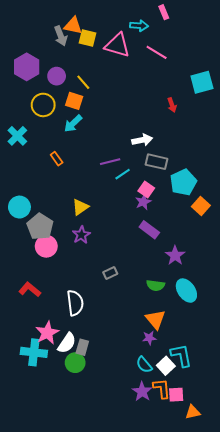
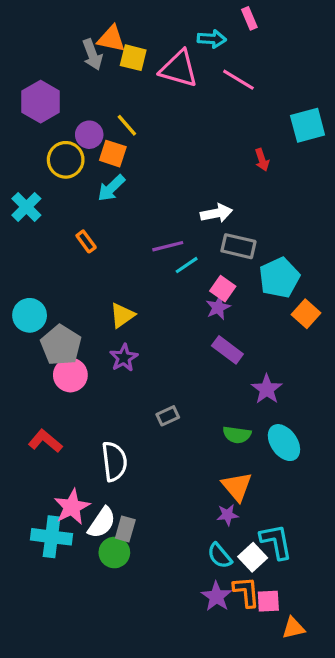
purple circle: (57, 76) -> (89, 135), moved

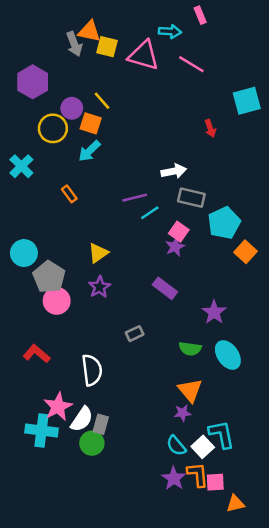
purple rectangle: (227, 350) -> (165, 288), moved

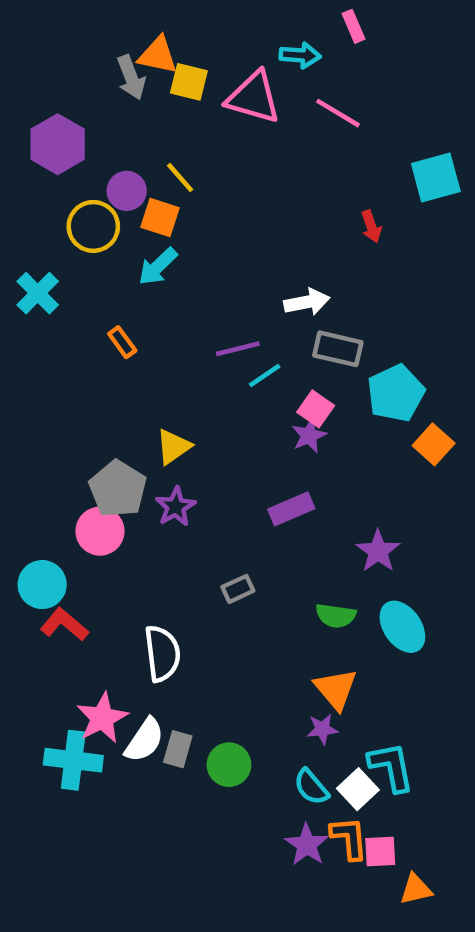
cyan circle: (24, 253) -> (42, 585), moved
gray pentagon: (49, 277) -> (118, 489), moved
purple rectangle: (165, 288) -> (291, 509), turned -60
green circle: (92, 443) -> (229, 765), moved

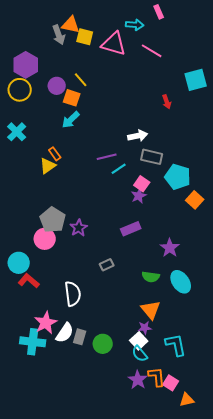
yellow circle: (93, 226) -> (20, 90), moved
cyan pentagon: (396, 393) -> (178, 177), turned -30
yellow triangle: (173, 447) -> (48, 166), moved
white square: (358, 789) -> (139, 341), moved
pink square: (380, 851) -> (171, 383), turned 35

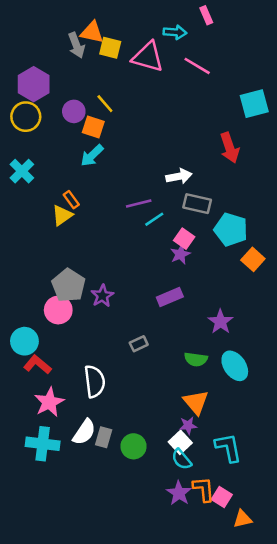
red arrow: (167, 102) -> (230, 148), moved, size x1.6
pink star: (46, 323) -> (49, 402), moved

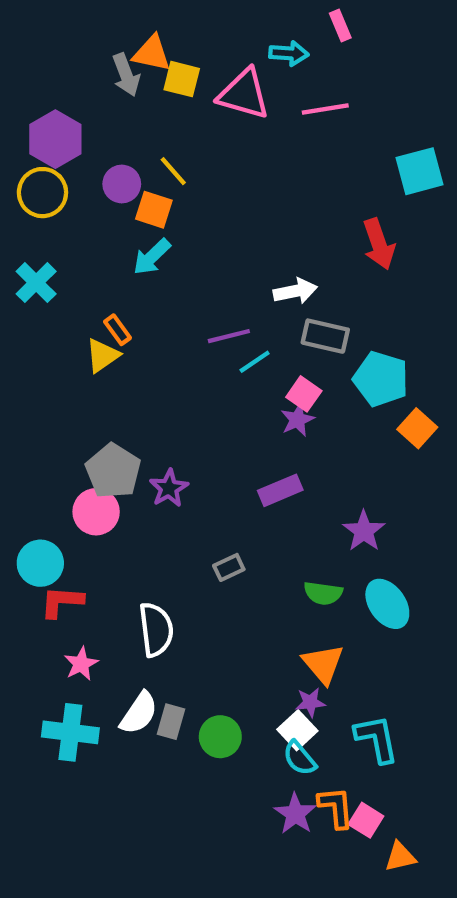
pink line: (197, 66) -> (325, 109), turned -40
red L-shape: (37, 365) -> (62, 602), turned -36
pink star: (49, 402) -> (81, 664), size x0.7

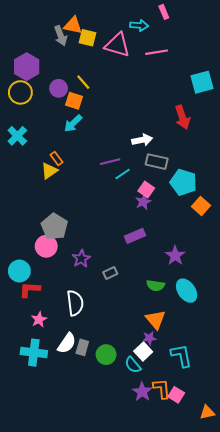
purple star: (169, 488) -> (81, 259), moved
cyan semicircle: (300, 758) -> (133, 365), moved
orange triangle: (400, 857) -> (207, 412), moved

